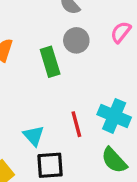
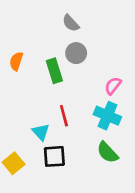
pink semicircle: (121, 32) -> (113, 86), moved
red line: (76, 124) -> (64, 116), moved

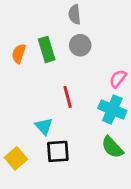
gray semicircle: (71, 23) -> (75, 14), turned 36
green rectangle: (54, 71) -> (47, 49), moved
red line: (64, 116) -> (68, 97), moved

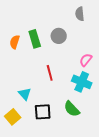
gray semicircle: (75, 14) -> (80, 14), moved
cyan triangle: (44, 126) -> (25, 94), moved
green semicircle: (112, 147) -> (72, 109), moved

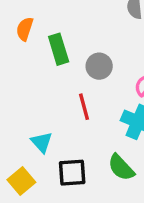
gray circle: (59, 36) -> (99, 66), moved
orange semicircle: (15, 42) -> (25, 29), moved

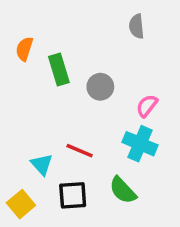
red line: (84, 107) -> (80, 151), moved, turned -52

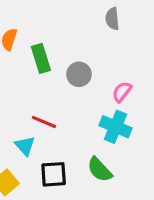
red line: (80, 151) -> (44, 122), moved

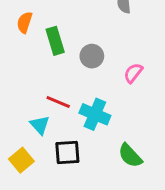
cyan cross: (116, 127) -> (95, 114), moved
green semicircle: (100, 170) -> (130, 156), moved

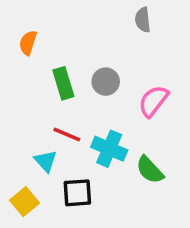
green rectangle: (55, 41) -> (63, 83), moved
pink semicircle: (133, 73) -> (153, 101), size x1.4
green semicircle: (130, 156) -> (150, 170), moved

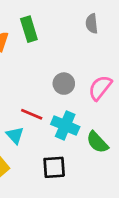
gray circle: (106, 82) -> (64, 84), moved
green rectangle: (63, 83) -> (29, 29), moved
black square: (77, 193) -> (54, 167), moved

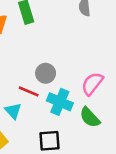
gray circle: (64, 84) -> (46, 73), moved
pink semicircle: (100, 88) -> (92, 84), moved

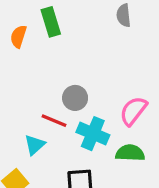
cyan triangle: (13, 111) -> (35, 145), turned 30
green semicircle: (90, 117) -> (130, 153), turned 135

